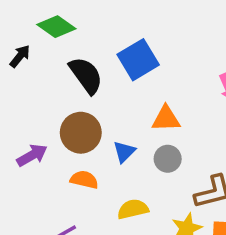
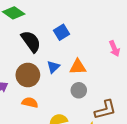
blue square: (138, 60) -> (61, 32), size x0.7
blue triangle: (124, 152) -> (53, 67), moved

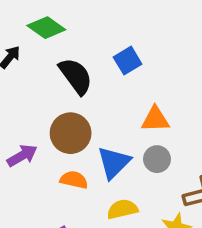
blue triangle: (53, 67) -> (114, 163), moved, size x1.5

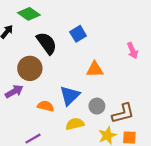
brown circle: (71, 133) -> (30, 68), moved
gray circle: (157, 159) -> (97, 106), moved

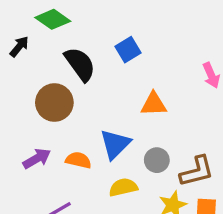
purple arrow: (14, 91) -> (37, 159), moved

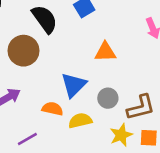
orange semicircle: (78, 160) -> (53, 109), moved

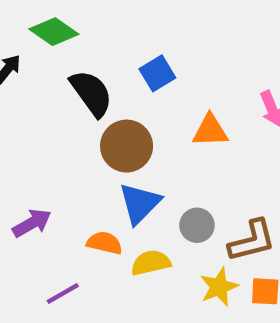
brown circle: (23, 51) -> (127, 146), moved
orange triangle: (105, 52) -> (210, 131), moved

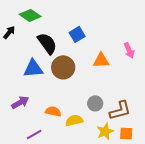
blue triangle: (140, 203) -> (33, 68), moved, turned 40

